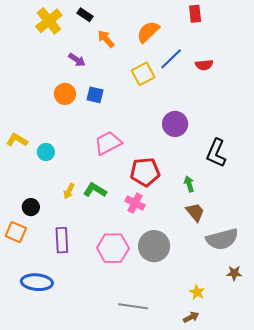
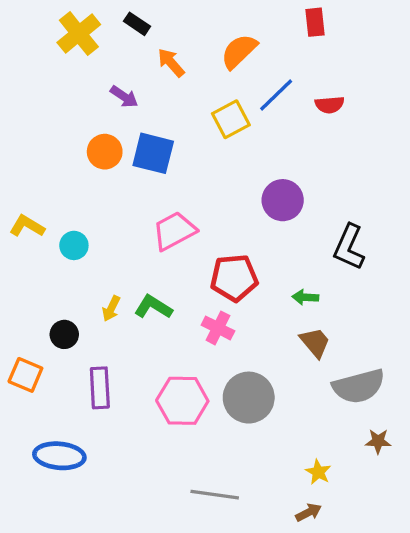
blue square: (95, 95) -> (153, 153), size x1.5
green arrow: (189, 184) -> (305, 297), turned -70
black circle: (31, 207) -> (64, 334), moved

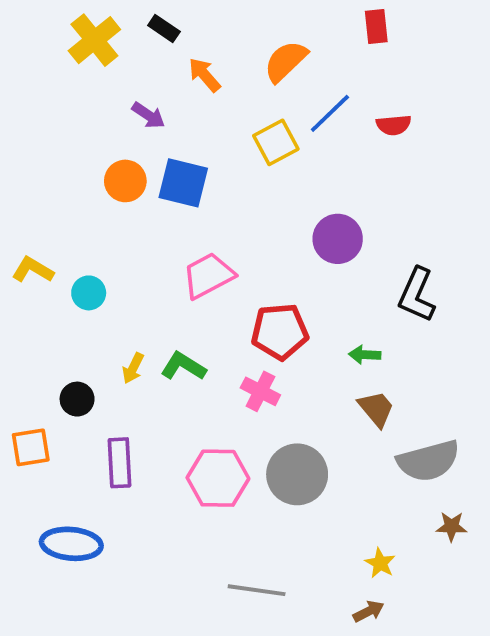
orange square: (25, 375) -> (31, 447), turned -32

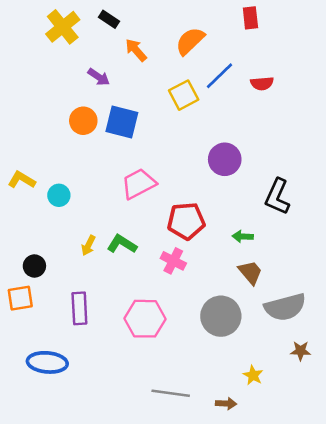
black circle: (77, 399) -> (34, 266), moved
gray circle: (297, 474) -> (221, 316), moved
brown arrow: (369, 611) -> (226, 404), moved, turned 30

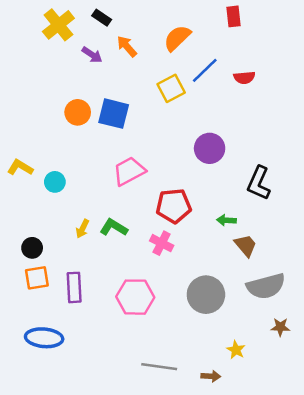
purple arrow: (99, 77) -> (92, 55), moved
brown trapezoid: (250, 272) -> (246, 245), moved
orange square: (20, 298) -> (37, 278), moved

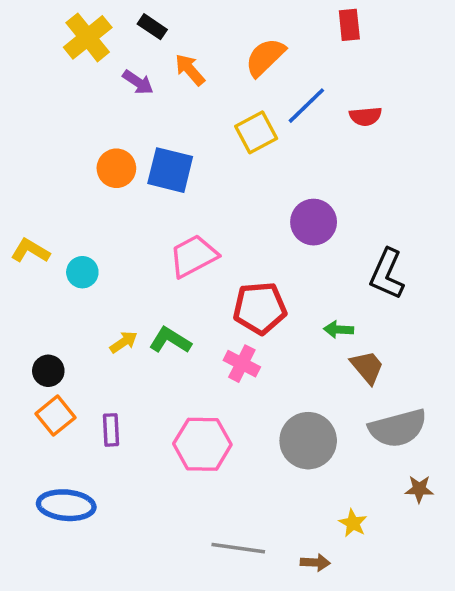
yellow arrow: (82, 229) -> (124, 342), turned -150
orange square: (37, 278) -> (55, 416), turned -30
purple rectangle: (74, 287) -> (111, 430), size x0.7

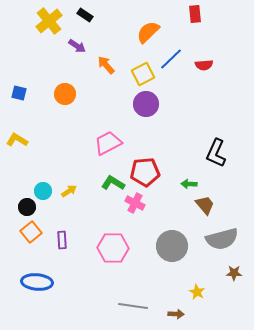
orange arrow: (190, 70) -> (106, 65), moved
blue square: (170, 170) -> (19, 93), moved, size x0.6
purple circle: (314, 222) -> (146, 104), moved
cyan circle: (82, 272) -> (43, 191), moved
green L-shape: (170, 340) -> (113, 183), moved

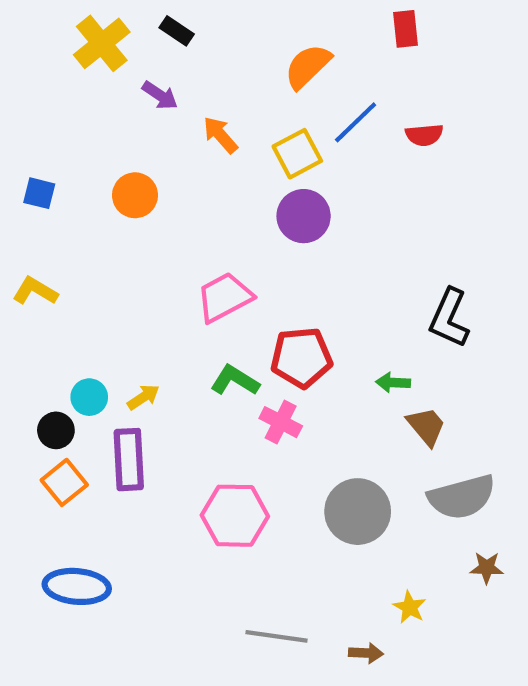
purple rectangle: (62, 240) -> (129, 460), moved, size x1.6

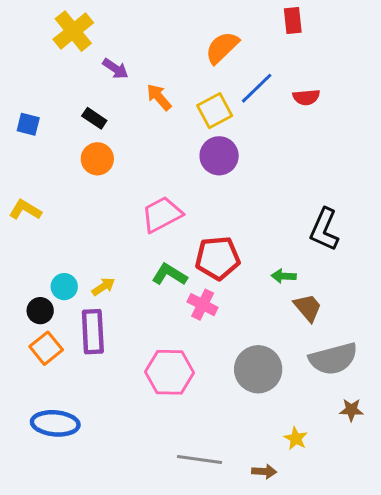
black rectangle: (177, 31) -> (94, 118), moved
blue square: (39, 193) -> (28, 124), moved
orange circle: (135, 195) -> (97, 159), moved

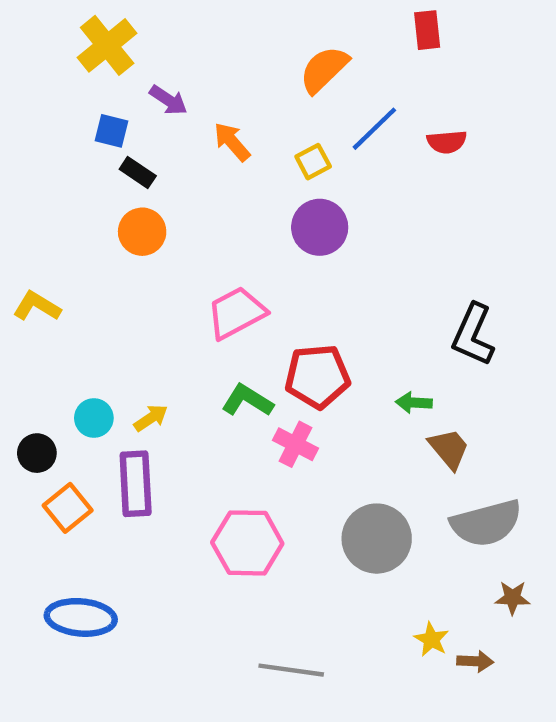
yellow square: (215, 111) -> (313, 162), size x0.7
blue square: (28, 124) -> (111, 131), moved
black circle: (40, 311) -> (37, 453), moved
brown arrow: (264, 471) -> (475, 661), moved

